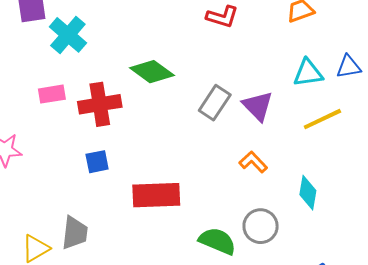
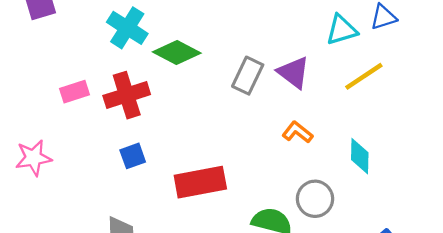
cyan cross: (68, 35) -> (127, 28), moved

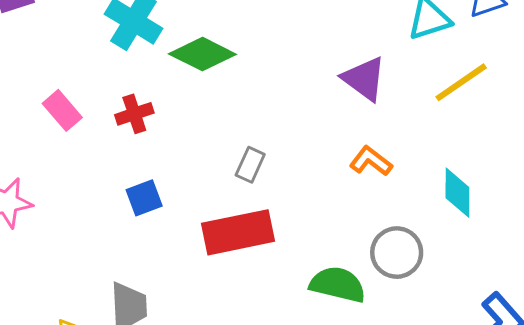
gray rectangle: (248, 76) -> (250, 165), moved, size x0.7
pink rectangle: (75, 92) -> (62, 110), turned 68
red cross: (127, 95) -> (134, 114), size x0.6

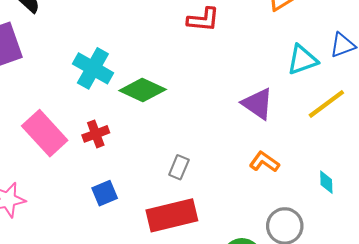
pink rectangle: (62, 110) -> (45, 133), size x1.6
cyan diamond: (457, 193) -> (326, 182), size x0.7

